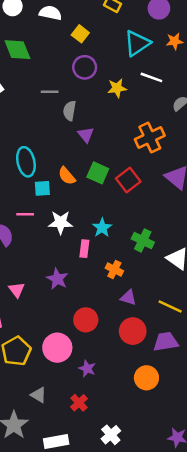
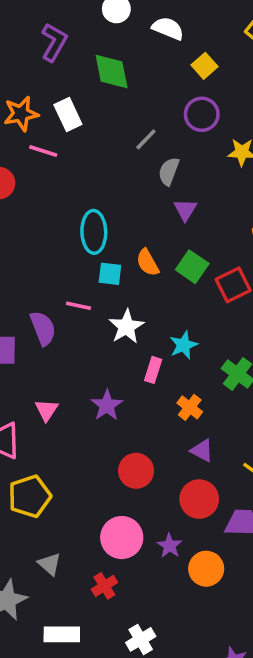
gray line: (50, 92) -> (146, 139), turned -56
white star: (61, 222) -> (126, 327), turned 30
pink circle: (57, 348) -> (122, 538), moved
purple star: (87, 369) -> (169, 546), moved

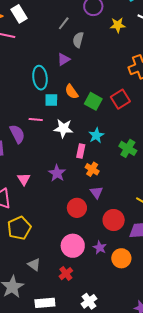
purple triangle: (185, 210) -> (64, 59), moved, turned 32
green square: (192, 267) -> (93, 101), moved
white star: (126, 327) -> (63, 128), turned -30
orange cross: (190, 407) -> (92, 169), moved
purple triangle: (202, 451) -> (96, 192), moved, turned 32

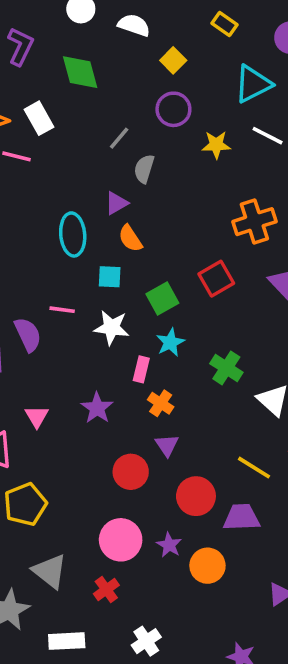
orange semicircle: (72, 92) -> (130, 238), moved
cyan square: (51, 100) -> (110, 277), moved
green square: (93, 101) -> (162, 298), moved, turned 30
gray triangle: (34, 265) -> (50, 571), size x1.5

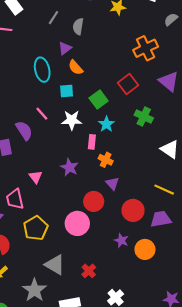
gray line: (119, 138) -> (53, 18), moved
pink line: (62, 310) -> (42, 114), turned 48
green cross: (226, 368) -> (144, 116), moved
pink circle: (121, 540) -> (77, 223), moved

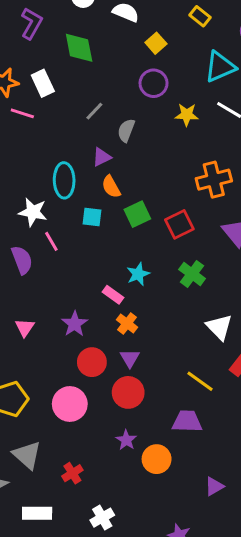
green square: (99, 99) -> (137, 214), moved
white star: (72, 120) -> (33, 212), moved
pink rectangle: (92, 142) -> (113, 295), turned -72
red circle: (94, 201) -> (92, 362), moved
red circle: (133, 210) -> (128, 392), moved

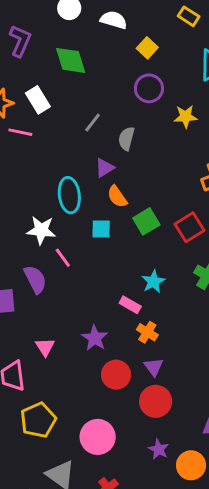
pink circle: (70, 404) -> (98, 437), moved

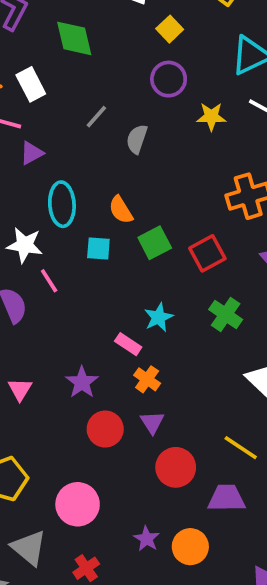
purple triangle: (105, 168) -> (32, 153), moved
red circle: (156, 401) -> (176, 467), moved
purple star: (159, 449) -> (147, 539), moved

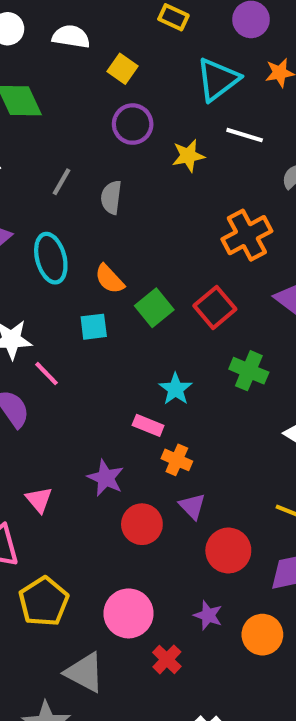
cyan ellipse: (62, 204) -> (51, 258), moved
purple star: (147, 539) -> (208, 615), moved
red cross: (86, 568) -> (167, 659), moved

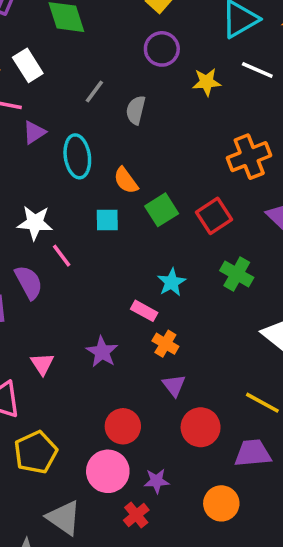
red circle: (142, 524) -> (123, 426), moved
purple star: (208, 615) -> (157, 481), moved, turned -30

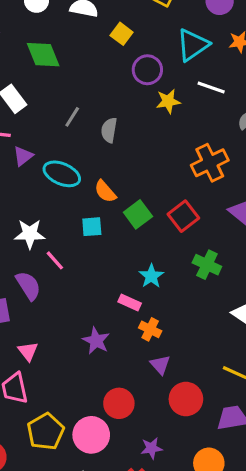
purple circle: (162, 49) -> (147, 70), moved
cyan ellipse: (77, 156) -> (62, 174), turned -54
pink triangle: (42, 364) -> (28, 351), moved
pink circle: (108, 471) -> (91, 435), moved

